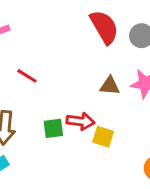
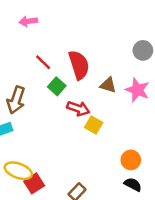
red semicircle: (104, 27) -> (79, 65), moved
green square: (53, 128) -> (57, 86), moved, turned 36

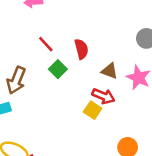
red semicircle: (79, 65) -> (81, 49), size x0.7
red arrow: (78, 108) -> (104, 96), moved

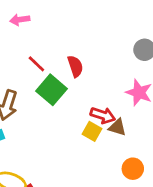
green square: (58, 69) -> (52, 90), size x1.5
brown triangle: (110, 71) -> (117, 127), moved

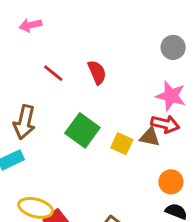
green square: (52, 90) -> (82, 130), moved
red arrow: (103, 115) -> (165, 124), moved

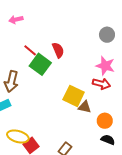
green square: (82, 130) -> (40, 64), moved
brown triangle: (150, 137) -> (85, 107), moved
yellow square: (122, 144) -> (74, 96), size x1.5

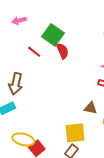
green square: (40, 64) -> (53, 35), moved
yellow square: (74, 96) -> (75, 133), moved, turned -30

